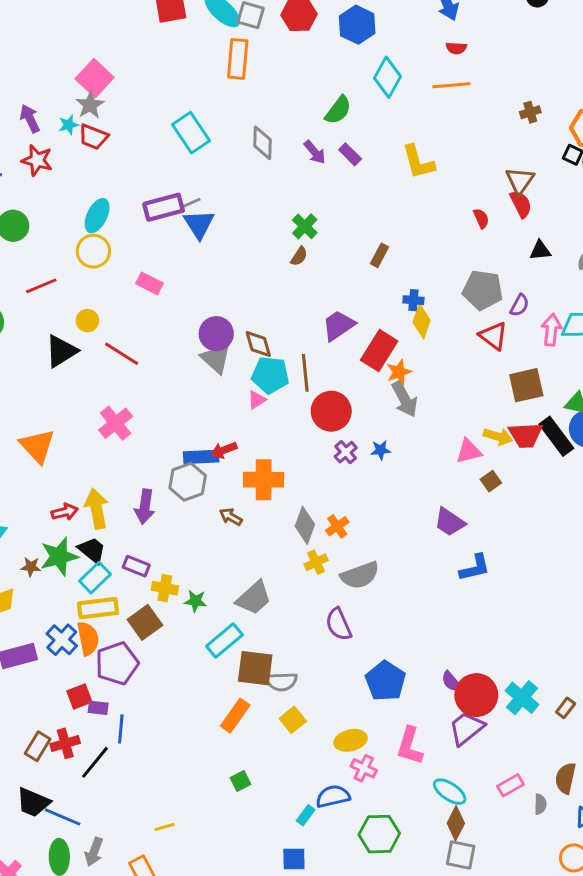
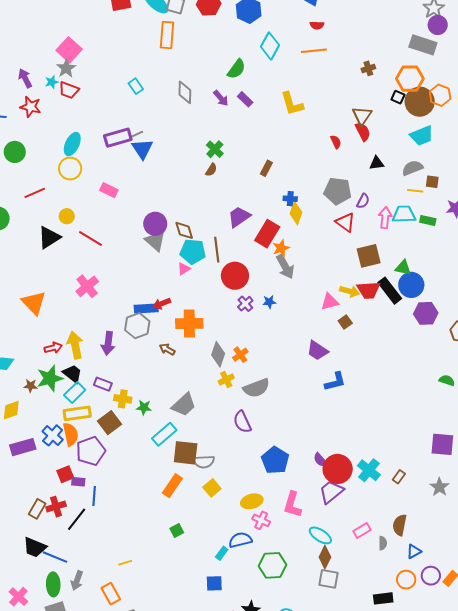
cyan rectangle: (191, 133) -> (136, 86), size x0.6

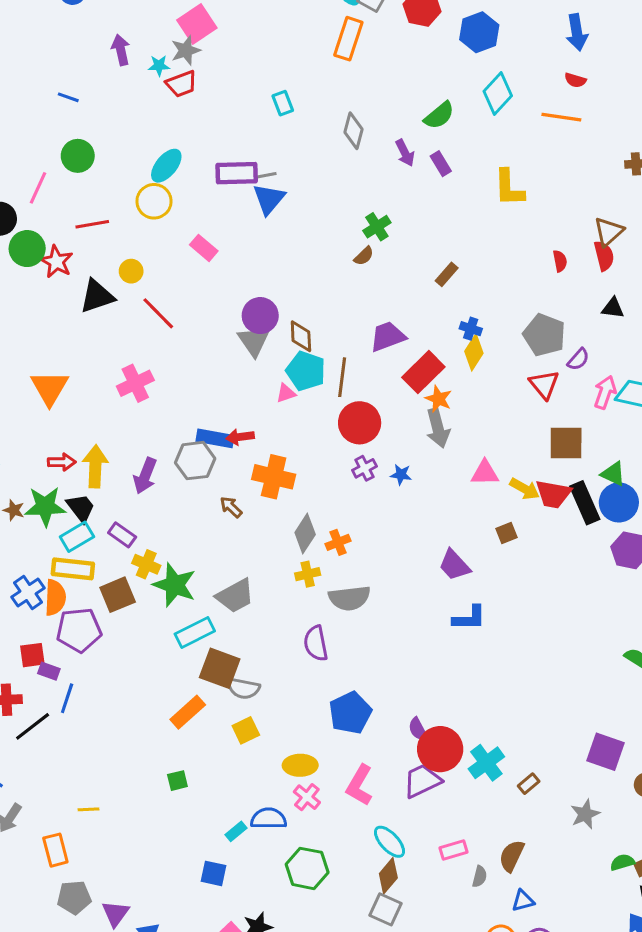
red trapezoid: (69, 90) -> (181, 84), turned -55
red star: (31, 107) -> (56, 262), moved
orange star: (281, 248) -> (439, 399), turned 30
pink triangle: (330, 302) -> (485, 473), moved
green star: (144, 407) -> (175, 585), size x1.8

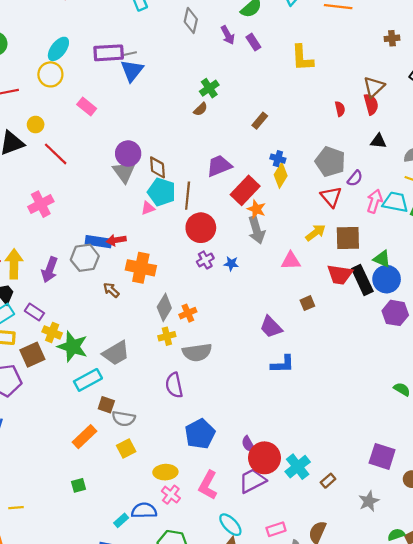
yellow arrow: (525, 489) -> (316, 233), moved, turned -65
brown square: (220, 668) -> (106, 405), size x0.6

